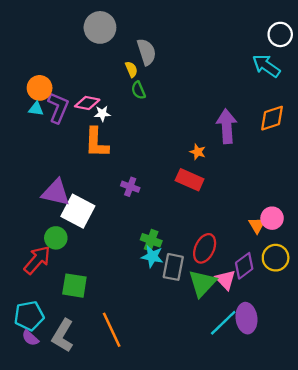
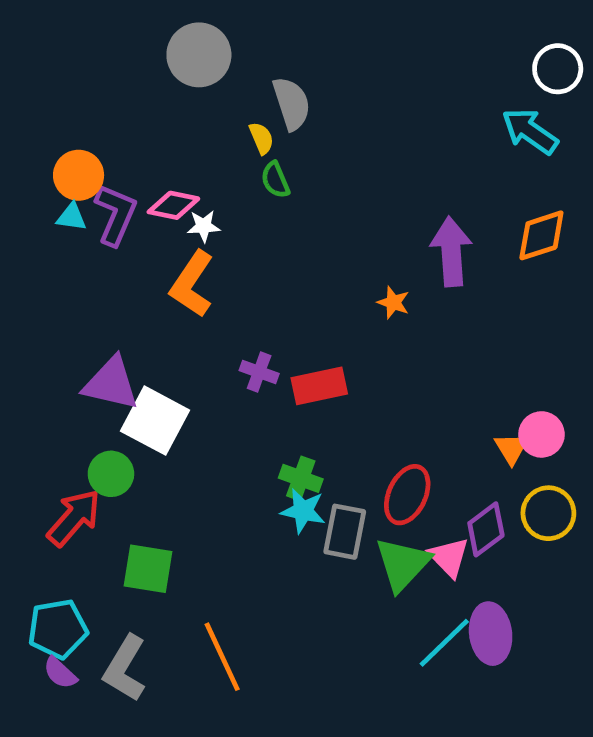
orange L-shape: (96, 143) -> (192, 284), turned 32
red rectangle: (190, 180) -> (319, 386), moved, turned -36

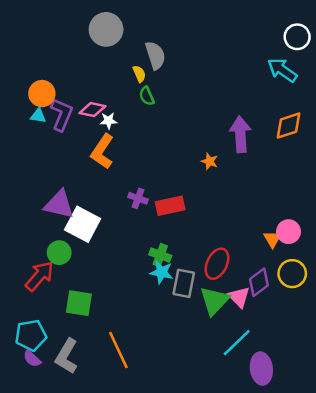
purple ellipse: (491, 634) -> (261, 369), moved

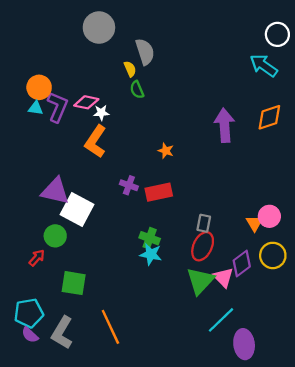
orange star: (210, 161) -> (166, 151), moved
red arrow: (39, 276) -> (37, 258), size x0.6
gray rectangle: (184, 283) -> (204, 223), moved, size x0.7

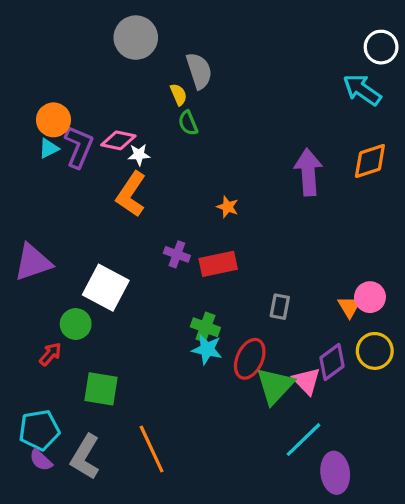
cyan triangle: (36, 108) -> (49, 148), turned -35
purple triangle: (55, 191) -> (33, 262), moved, turned -32
red ellipse: (203, 246) -> (250, 359), moved

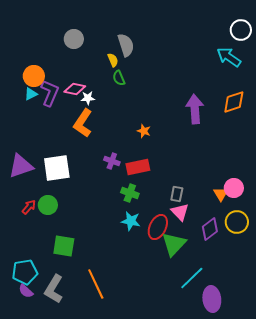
gray circle: (136, 38) -> (74, 39), moved, size x0.7
white square: (106, 288) -> (57, 168), moved, turned -36
green cross: (205, 327) -> (130, 193), moved
red arrow: (50, 354) -> (29, 207), moved
pink triangle: (307, 381) -> (180, 212), moved

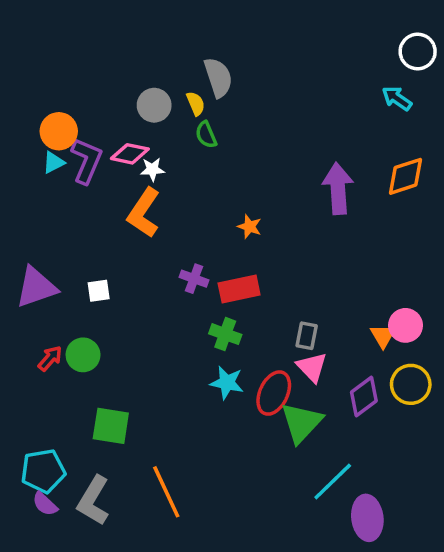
gray circle: (74, 39) -> (154, 105), moved
cyan arrow: (229, 57) -> (397, 98), size x0.7
white square: (57, 168) -> (99, 291), size x0.5

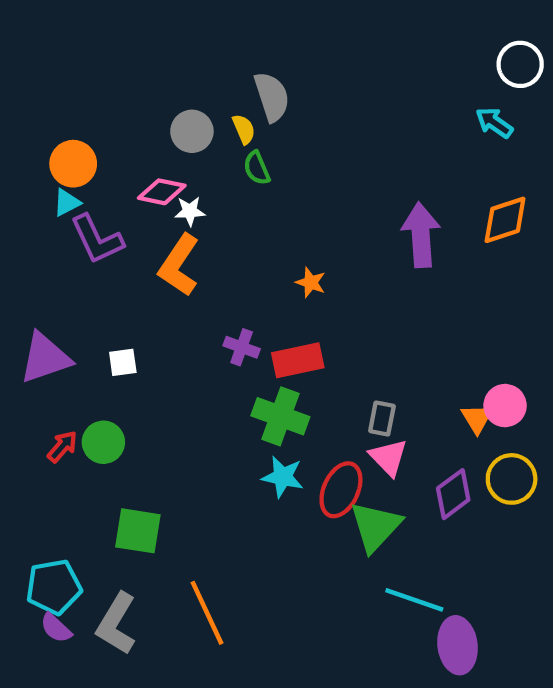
purple L-shape: (86, 161) -> (97, 239), moved, turned 132
green cross: (225, 334) -> (280, 416), size x1.4
cyan line: (333, 481) -> (414, 600), turned 63

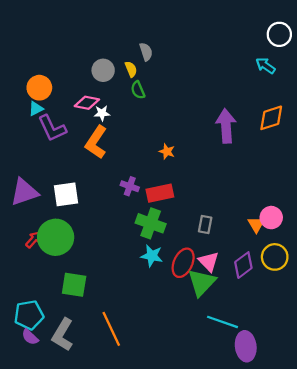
gray semicircle: (272, 97) -> (146, 52), size x0.7
white square: (123, 362) -> (66, 194), size x1.6
green circle: (103, 442) -> (56, 237), size x1.6
pink triangle: (388, 457) -> (209, 262), moved

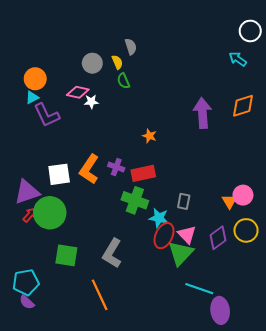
orange L-shape: (96, 142) -> (89, 169), moved
purple triangle: (24, 192) -> (27, 192), moved
cyan star: (152, 256) -> (159, 218), moved
gray L-shape: (63, 335) -> (112, 253), moved

